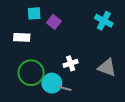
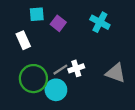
cyan cross: (104, 21) -> (100, 22), moved
white rectangle: (22, 37) -> (23, 40), turned 63
gray line: (64, 88) -> (60, 70), moved, turned -48

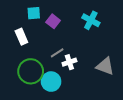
gray line: (60, 70) -> (57, 53), moved

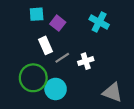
white rectangle: (21, 37) -> (46, 45), moved
white cross: (69, 62) -> (86, 61), moved
gray triangle: (105, 66) -> (113, 92), moved

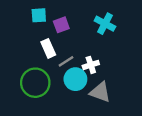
purple square: (58, 23) -> (61, 25), turned 32
cyan circle: (56, 89) -> (75, 79), moved
gray triangle: (113, 92) -> (100, 92), moved

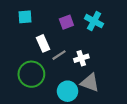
cyan square: (39, 15) -> (25, 17), moved
purple square: (61, 25) -> (66, 22), moved
cyan circle: (75, 79) -> (67, 91), moved

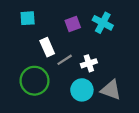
gray triangle: (90, 83) -> (111, 90), moved
cyan circle: (67, 91) -> (82, 90), moved

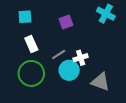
cyan cross: (103, 23) -> (106, 14), moved
white rectangle: (47, 47) -> (31, 44), moved
cyan circle: (82, 90) -> (69, 70), moved

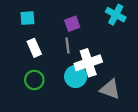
gray line: (59, 55) -> (68, 46), moved, turned -64
white cross: (81, 58) -> (88, 63), size x1.6
green circle: (31, 73) -> (34, 80), size x0.7

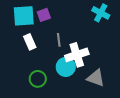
cyan square: (27, 18) -> (24, 16), size x1.6
purple square: (72, 24) -> (44, 15), moved
green circle: (34, 80) -> (38, 79), moved

